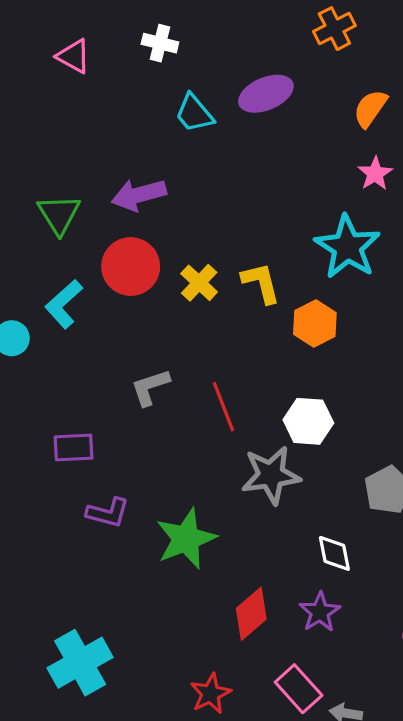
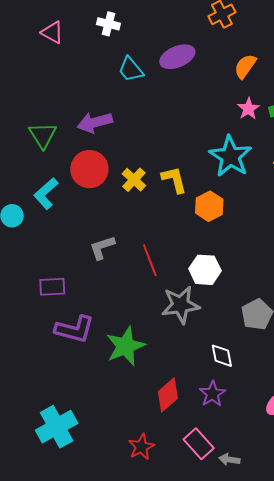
purple L-shape: (108, 513) -> (75, 329), size x1.4

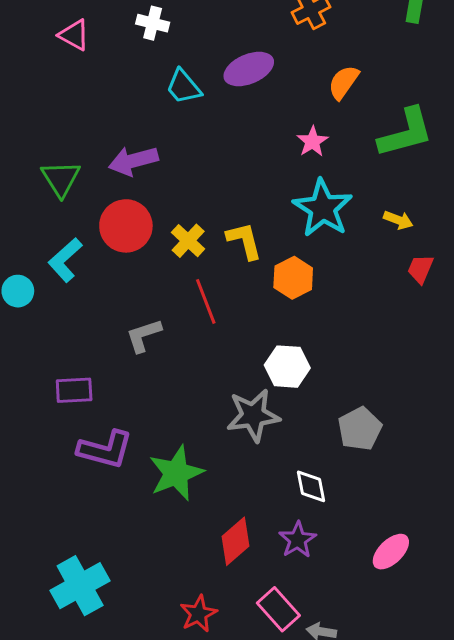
pink star: (248, 109) -> (312, 142), moved
red line: (150, 260) -> (206, 301), moved

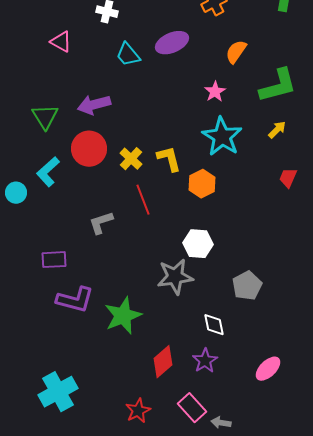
pink triangle: (74, 35) -> (61, 42), moved
yellow arrow: (398, 220) -> (277, 130), moved, turned -66

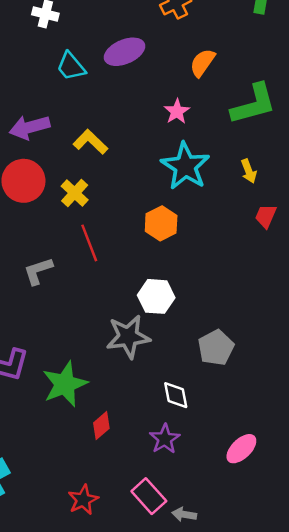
yellow arrow: (277, 130) -> (249, 171), moved, turned 114
yellow L-shape: (169, 159) -> (90, 142), moved, turned -32
red diamond: (163, 362) -> (101, 426), moved, size x0.7

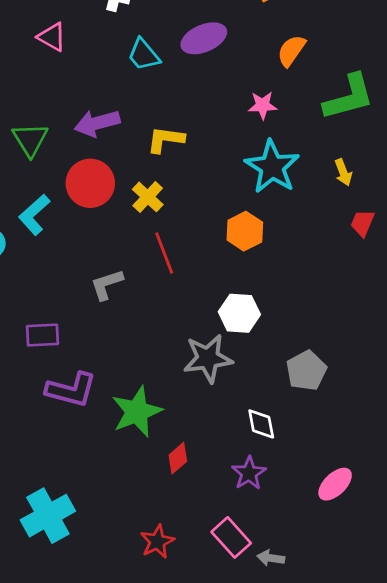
pink star: (177, 111) -> (263, 105), turned 30
yellow L-shape: (90, 142) -> (166, 140), turned -36

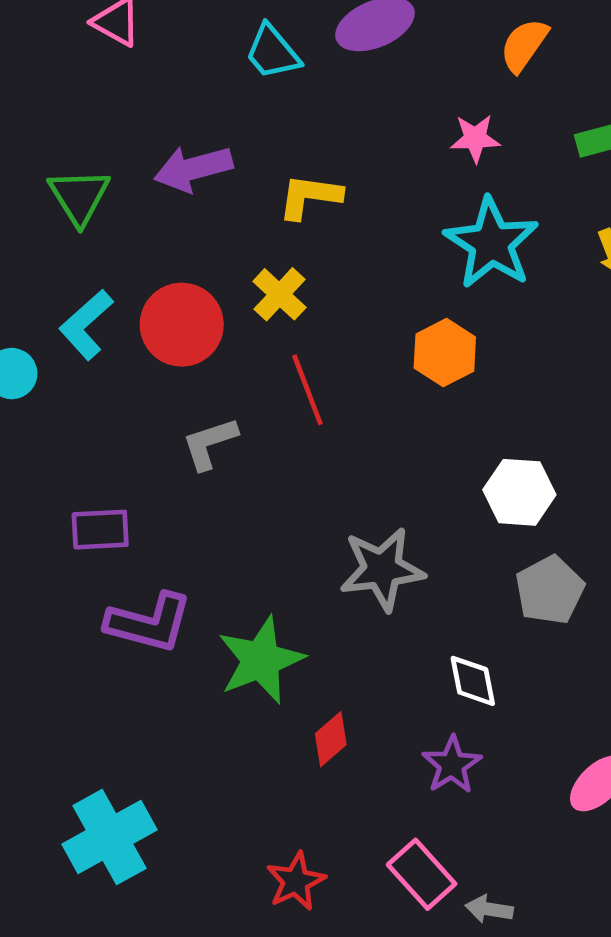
red circle: (90, 183) -> (182, 325), moved
white hexagon: (239, 313) -> (519, 492), moved

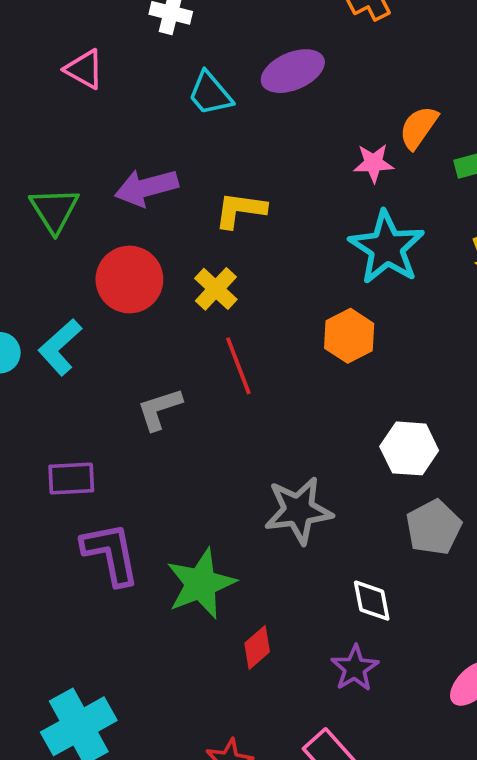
orange semicircle: (524, 45) -> (419, 127), moved
cyan L-shape: (86, 325) -> (60, 347), moved
red circle: (182, 325) -> (129, 279), moved
purple L-shape: (149, 623) -> (111, 554), turned -116

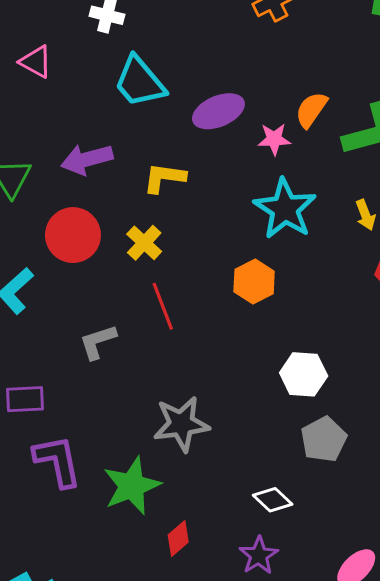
purple ellipse: (293, 71) -> (218, 111), moved
cyan trapezoid: (210, 94) -> (140, 82), size x1.4
gray star: (298, 510) -> (181, 424), moved
white diamond: (372, 601) -> (273, 500), turned -36

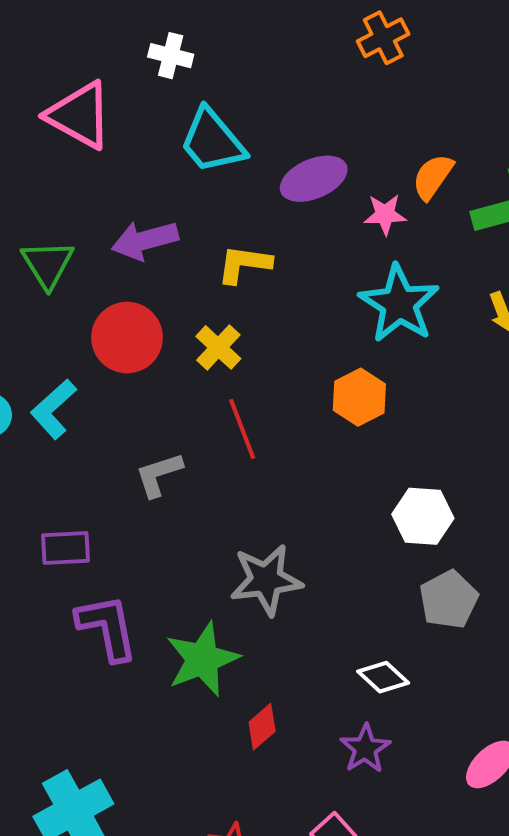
pink triangle: (36, 62) -> (79, 115), size x1.6

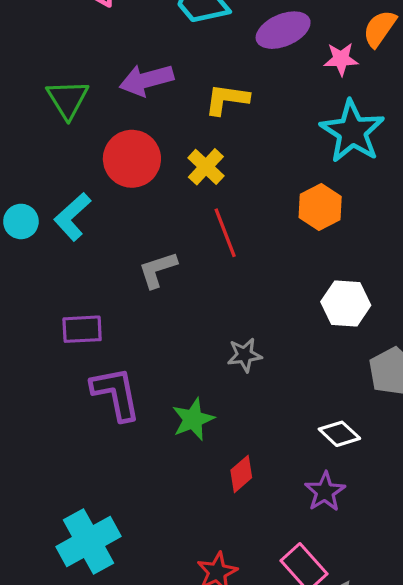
white hexagon: (423, 516) -> (346, 304), moved
gray star: (266, 580) -> (245, 355), size x0.6
green star: (202, 659) -> (193, 419), size x0.7

